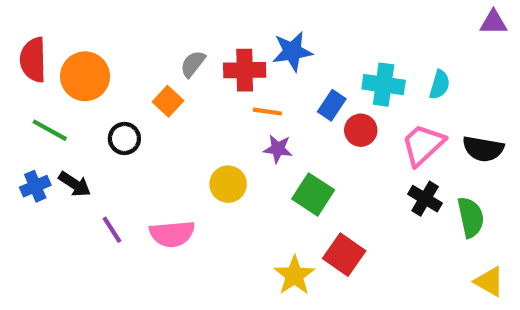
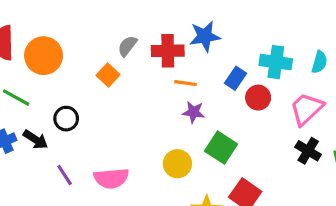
black circle: (124, 138) -> (66, 119), moved
yellow circle: (228, 184) -> (177, 164), moved

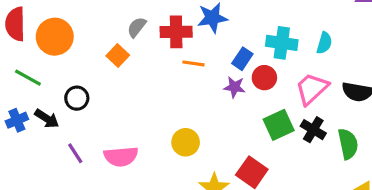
purple star: (194, 112) -> (234, 87), moved
green square: (221, 148) -> (279, 125), moved, turned 32

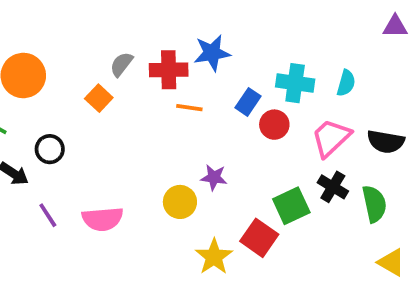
purple star: (234, 87) -> (214, 177), moved
green square: (279, 125) -> (291, 206), moved

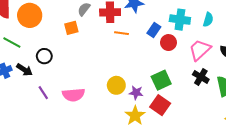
orange square: (99, 98) -> (71, 28), turned 32
purple star: (214, 177) -> (136, 93), moved
green square: (291, 206) -> (161, 80), moved

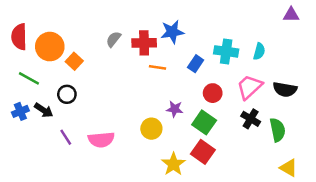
orange square: (71, 28) -> (74, 61), moved, turned -32
red circle: (168, 43) -> (213, 93), moved
green square: (161, 80) -> (204, 122), turned -30
purple star: (136, 93) -> (175, 109), moved

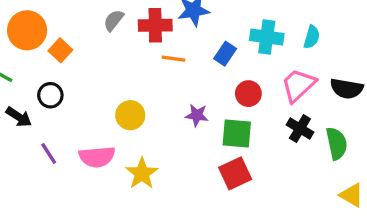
green square: (204, 122) -> (237, 133), turned -30
yellow circle: (151, 129) -> (130, 115), moved
red square: (203, 152) -> (235, 173), turned 30
yellow star: (173, 164) -> (142, 173), moved

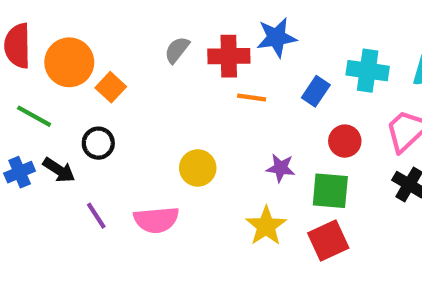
yellow star: (142, 173) -> (266, 226), moved

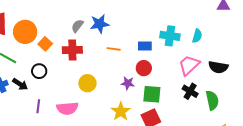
blue star: (276, 37) -> (100, 24), moved
red cross: (229, 56) -> (72, 50), moved
blue rectangle: (316, 91) -> (145, 46), turned 56
red circle: (345, 141) -> (144, 68), moved
purple line: (96, 216) -> (38, 106), turned 40

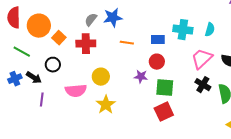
purple line: (38, 106) -> (42, 100), moved
pink semicircle: (67, 108) -> (76, 91), moved
yellow star: (121, 111) -> (106, 105), moved

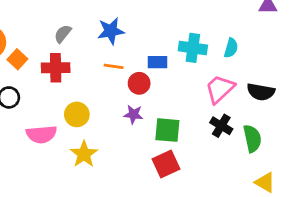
blue star: (113, 18) -> (111, 31), moved
red circle: (157, 62) -> (139, 83), moved

